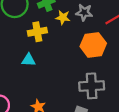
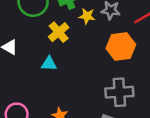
yellow cross: (37, 32) -> (59, 32), turned -30

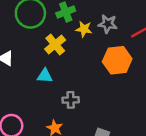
gray cross: (119, 92) -> (71, 100), moved, size x0.6

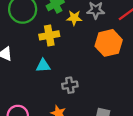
yellow cross: (55, 44) -> (49, 35), turned 36

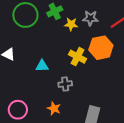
yellow cross: (49, 35) -> (77, 57), moved, turned 36

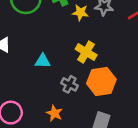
orange hexagon: (101, 48) -> (101, 81), moved
gray cross: (65, 84) -> (69, 84), turned 32

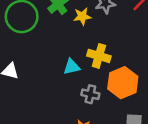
cyan triangle: (43, 61) -> (72, 67), moved

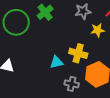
yellow star: (82, 16) -> (98, 30), moved

